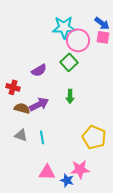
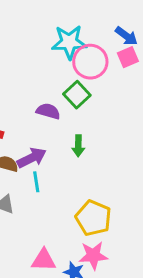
pink square: (103, 37) -> (128, 57), turned -32
purple semicircle: (39, 70) -> (48, 111), moved, turned -133
cyan line: (42, 137) -> (36, 182), moved
yellow pentagon: (94, 137) -> (93, 218), moved

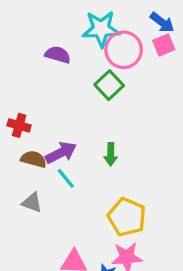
purple semicircle: (48, 111) -> (58, 55), moved
green arrow: (78, 146) -> (111, 154), moved
cyan line: (36, 182) -> (66, 178), turned -30

